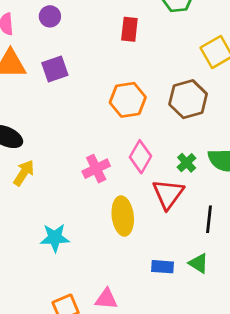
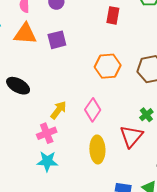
pink diamond: (140, 157) -> (93, 110), moved
pink cross: (96, 169) -> (47, 133), moved
yellow arrow: (24, 173) -> (59, 110), moved

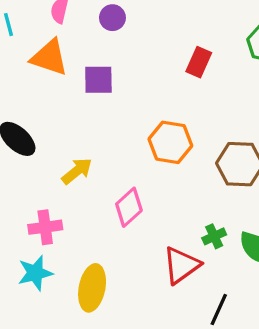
yellow arrow: (59, 110) -> (77, 171), moved
yellow ellipse: (97, 149) -> (92, 288), moved
cyan star: (47, 161) -> (35, 273), turned -30

